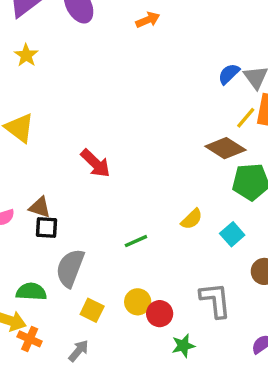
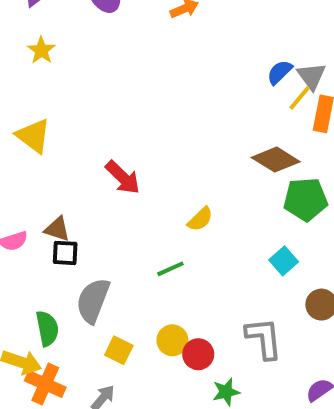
yellow line: (246, 118) -> (300, 98), moved
yellow semicircle: (192, 219) -> (200, 219), moved
green semicircle: (31, 292) -> (47, 328), turned 76
orange cross: (30, 339) -> (45, 384), size x1.4

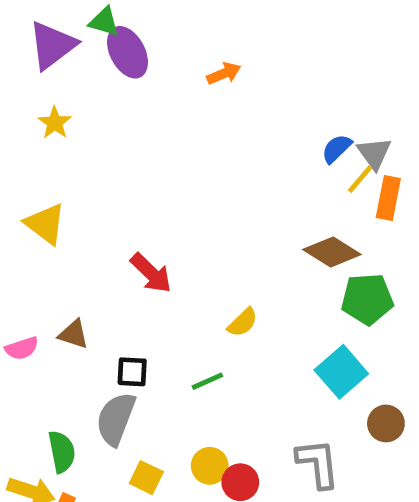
black square: (65, 253) -> (132, 372), moved
cyan square: (284, 261) -> (341, 372), size x1.5

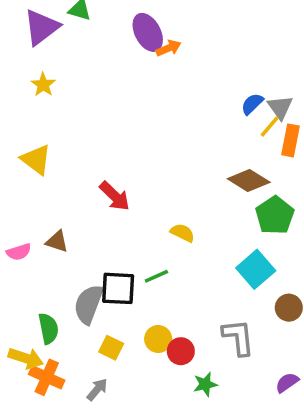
purple ellipse: (127, 52) -> (148, 32), moved
green pentagon: (367, 299) -> (275, 215), turned -30
yellow semicircle: (243, 322) -> (183, 233), turned -110
black square: (132, 372) -> (118, 288), moved, size x1.5

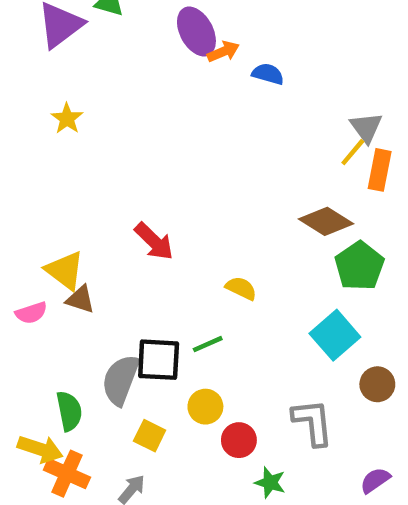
yellow star: (43, 85) -> (67, 119), moved
blue semicircle: (252, 104) -> (268, 74), moved, turned 60
yellow triangle: (36, 160) -> (65, 270), moved
yellow circle: (158, 339) -> (205, 407), moved
green star: (205, 384) -> (270, 483), turned 30

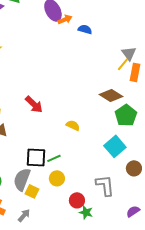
green line: (208, 344) -> (54, 158), moved
gray semicircle: (121, 380) -> (22, 179), moved
red circle: (239, 440) -> (77, 200), moved

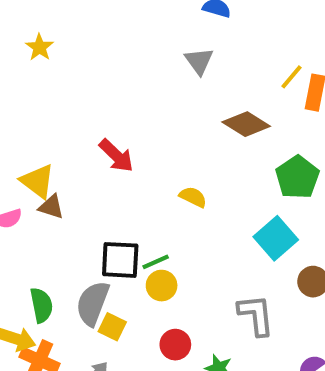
gray triangle: (129, 53) -> (199, 61), moved
brown diamond: (111, 95) -> (246, 124), moved
yellow circle: (57, 178) -> (162, 286), moved
red circle: (77, 200) -> (175, 345), moved

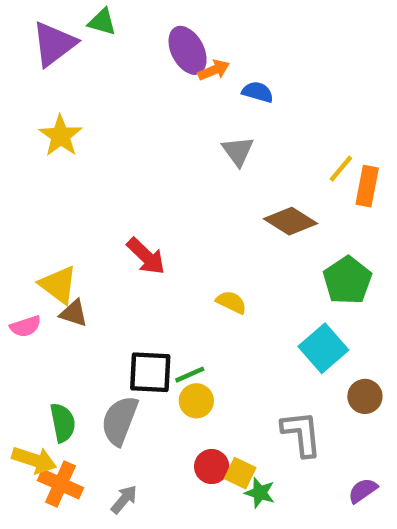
yellow star: (39, 47) -> (61, 136), size x1.4
yellow square: (112, 327) -> (240, 473), moved

